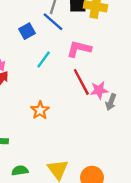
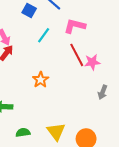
blue square: (27, 31) -> (29, 10), turned -32
gray arrow: (111, 102) -> (103, 92), moved

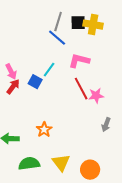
blue square: (29, 10) -> (35, 82), moved
orange star: (41, 80) -> (44, 130), moved
green semicircle: (23, 133) -> (29, 164), size x1.5

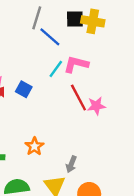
gray line: (58, 22) -> (37, 18), moved
cyan line: (49, 70) -> (56, 69), moved
gray arrow: (106, 125) -> (71, 164), moved

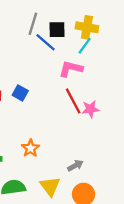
black square: (75, 19) -> (57, 30), moved
cyan line: (56, 69) -> (85, 46), moved
gray arrow: (71, 164) -> (75, 165), moved, turned -140

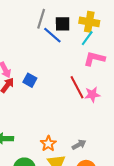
pink L-shape: (71, 69) -> (94, 59), moved
orange star: (31, 148) -> (48, 144), moved

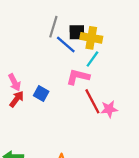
yellow cross: (89, 22) -> (91, 38), moved
cyan line: (87, 38) -> (92, 59), moved
pink L-shape: (94, 59) -> (78, 77), moved

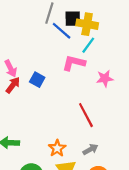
red line: (92, 101) -> (86, 115), moved
pink star: (109, 109) -> (105, 78), moved

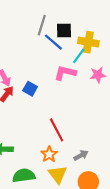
yellow cross: (87, 24) -> (88, 42), moved
pink star: (105, 78) -> (98, 75), moved
red line: (86, 115) -> (57, 130), moved

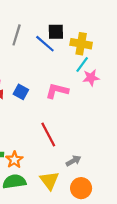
gray line: (42, 25) -> (17, 35), moved
cyan line: (79, 56) -> (82, 64), moved
pink L-shape: (65, 73) -> (57, 91), moved
orange star: (49, 154) -> (14, 160), moved

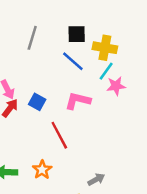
blue line: (45, 44) -> (73, 61), moved
red line: (48, 135) -> (59, 135), moved
orange star: (14, 160) -> (42, 170), moved

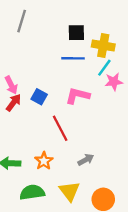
gray line: (32, 38) -> (22, 21), moved
blue line: (73, 61) -> (73, 58), turned -40
gray arrow: (96, 179) -> (86, 160), moved

